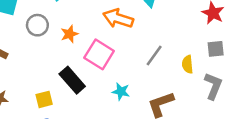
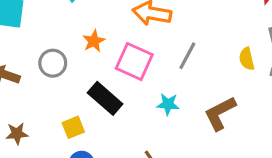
gray circle: (37, 25) -> (53, 63), moved
gray line: (154, 55) -> (187, 56), moved

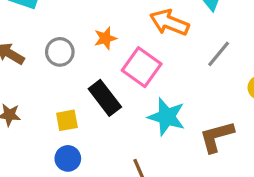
gray line: (187, 56) -> (219, 54), moved
cyan star: (168, 104) -> (167, 117), size x1.6

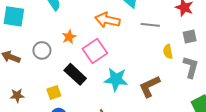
gray line: (219, 54) -> (150, 25), moved, turned 66
pink square: (142, 67) -> (95, 51), turned 30

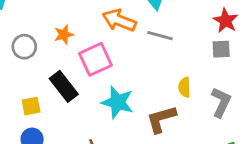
gray line: (150, 25) -> (160, 36), moved
gray square: (190, 36) -> (221, 49), moved
yellow semicircle: (168, 52) -> (184, 87), moved

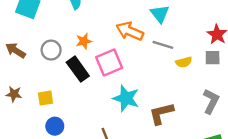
black rectangle: (64, 86) -> (78, 69), moved
yellow semicircle: (184, 87) -> (184, 62), moved, turned -105
yellow square: (31, 106) -> (46, 98), moved

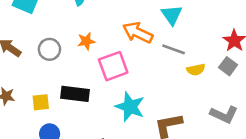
gray square: (213, 58) -> (228, 66), turned 35
black rectangle: (78, 69) -> (75, 94), moved, turned -50
gray L-shape: (211, 101) -> (224, 114), turned 85

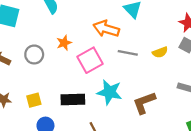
gray line: (174, 49) -> (128, 53), moved
black rectangle: (75, 94) -> (73, 99), moved

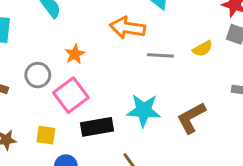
pink square: (90, 60) -> (71, 95), moved
yellow square: (34, 100) -> (46, 135), turned 32

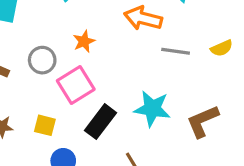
black rectangle: (97, 127) -> (100, 122), turned -48

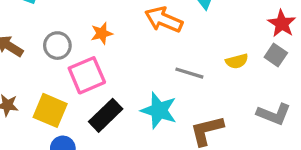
gray line: (176, 51) -> (189, 73), moved
yellow square: (45, 125) -> (50, 110), size x1.5

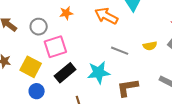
orange star: (102, 33) -> (66, 13), moved
cyan star: (159, 110) -> (99, 72), turned -30

